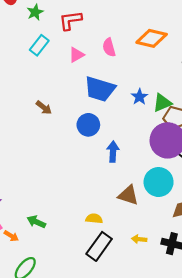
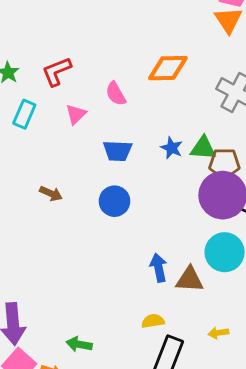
blue trapezoid: (100, 89) -> (118, 151), size x0.7
green triangle: (162, 103) -> (203, 148), turned 42
blue arrow: (113, 152) -> (159, 268), moved

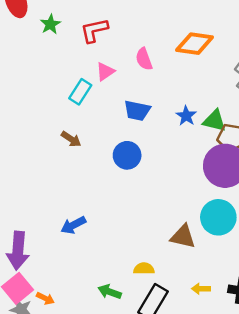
cyan rectangle: (24, 114) -> (80, 92), moved
blue arrow: (159, 268) -> (73, 225), moved, turned -115
green arrow: (79, 344) -> (110, 292), moved

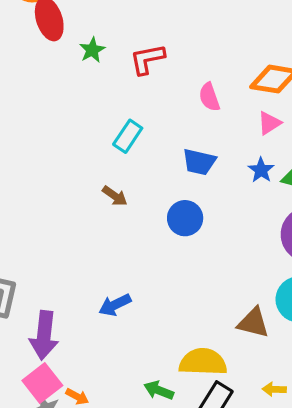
pink triangle: (105, 72) -> (269, 123), moved
yellow semicircle: (144, 269) -> (203, 362), size x1.8

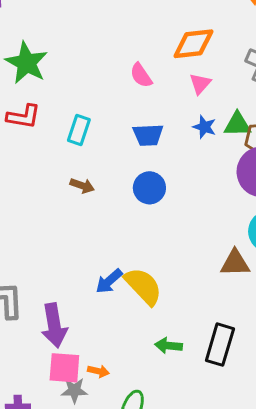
green star: (92, 50) -> (27, 63), size x1.8
red L-shape: (147, 59) -> (23, 117), moved, turned -144
yellow semicircle: (203, 362) -> (143, 286), moved, turned 60
pink square: (42, 383) -> (64, 368), turned -32

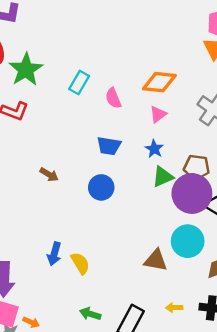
green triangle: (237, 124) -> (163, 177), moved, turned -35
cyan rectangle: (79, 130) -> (79, 82), moved
blue arrow: (109, 281) -> (54, 254), turned -45
yellow semicircle: (143, 286) -> (80, 263), size x0.7

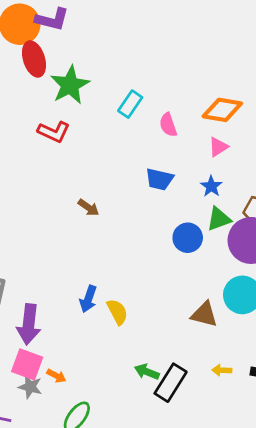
blue circle: (101, 187) -> (188, 238), moved
green arrow: (90, 314) -> (147, 372), moved

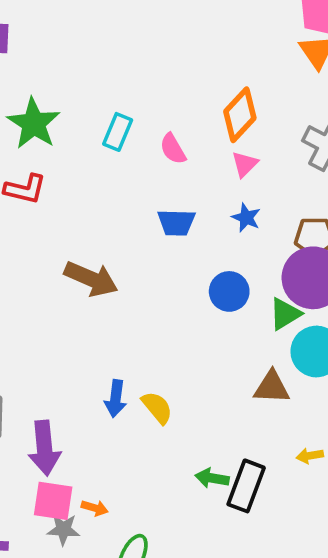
orange diamond: (222, 110) -> (240, 115), turned -45
brown arrow: (88, 208) -> (91, 279), size x1.8
green triangle: (219, 219) -> (285, 314), moved

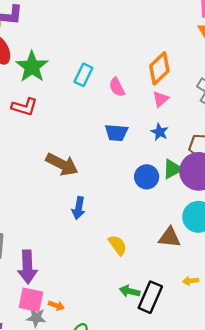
green triangle: (285, 314) -> (172, 169), moved
blue arrow: (116, 399) -> (79, 208), moved
yellow semicircle: (157, 408) -> (118, 245), moved

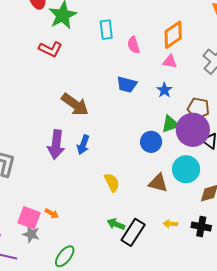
cyan rectangle: (83, 75) -> (106, 30), turned -42
pink triangle: (161, 99) -> (170, 62), turned 42
blue circle: (147, 177) -> (151, 142), moved
purple arrow: (27, 267) -> (56, 144), moved
orange arrow: (56, 306) -> (52, 213), moved

